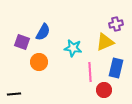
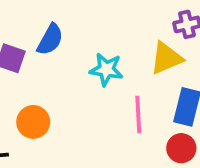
orange circle: (39, 62) -> (33, 122), moved
red circle: (104, 90) -> (181, 148), moved

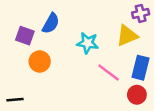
pink line: (138, 114) -> (109, 73), turned -50
orange circle: (33, 122) -> (40, 61), moved

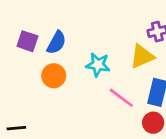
purple square: (25, 36) -> (27, 41), moved
orange circle: (40, 61) -> (54, 76), moved

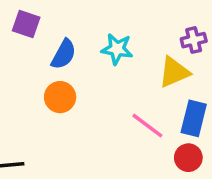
purple square: (27, 41) -> (26, 24), moved
cyan star: (98, 65) -> (117, 49), moved

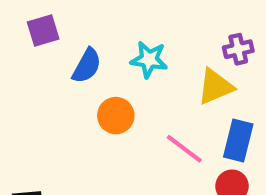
purple square: (26, 24) -> (43, 31), turned -36
orange circle: (60, 97) -> (116, 116), moved

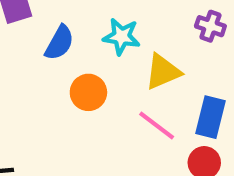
purple cross: (238, 49) -> (210, 26), turned 32
yellow triangle: (215, 87) -> (163, 72), moved

